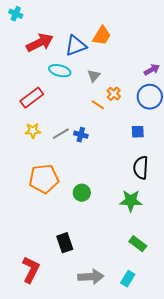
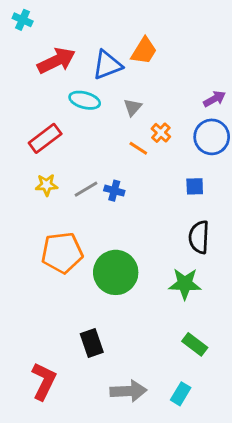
green circle: (82, 193) -> (116, 272), size x1.8

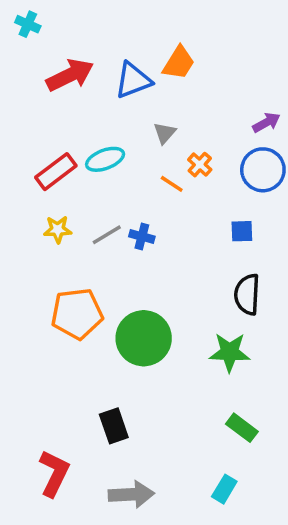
cyan ellipse: (85, 100) -> (105, 159), moved, turned -36
gray arrow: (128, 391) -> (131, 494), moved

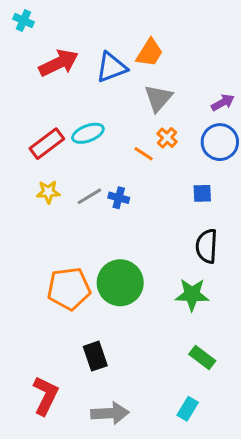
gray triangle: (165, 133) -> (158, 98), moved, size x1.5
orange pentagon: (77, 314) -> (69, 289), moved

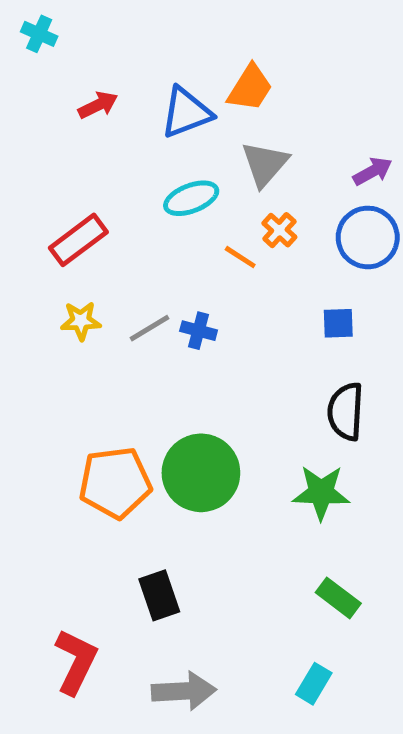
red arrow: (59, 63) -> (98, 105), size x0.6
cyan ellipse: (88, 133) -> (191, 198), moved

